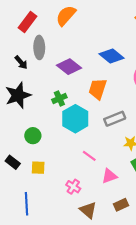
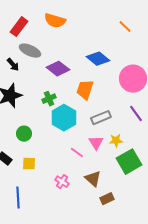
orange semicircle: (66, 16) -> (55, 21), turned -115
gray ellipse: (39, 47) -> (30, 51), turned -65
pink triangle: (109, 176) -> (96, 143), moved, turned -42
brown triangle: (88, 210) -> (93, 179), moved

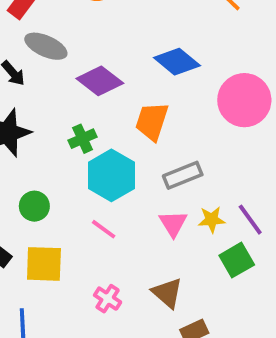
purple line: (136, 114) -> (250, 220), moved
pink line: (77, 153) -> (104, 229), moved
green square: (129, 162) -> (237, 260), size x0.7
yellow square: (29, 164) -> (44, 264), size x1.5

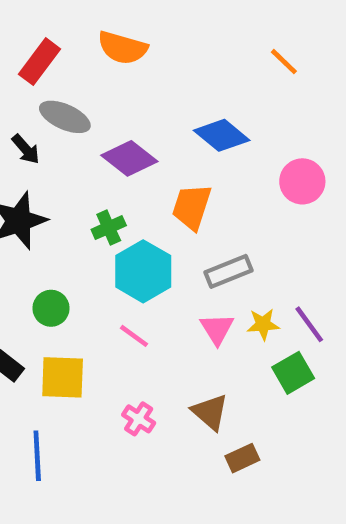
pink circle: (244, 100) -> (302, 181), size x0.7

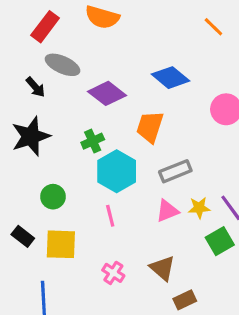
pink triangle: (217, 329) -> (167, 211), turned 40
pink line: (134, 336) -> (110, 216), turned 40

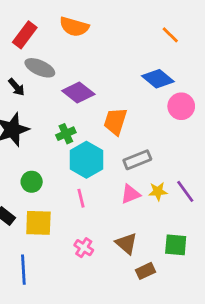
blue diamond: (171, 78) -> (158, 79), moved
green square: (220, 241) -> (176, 245), moved, turned 35

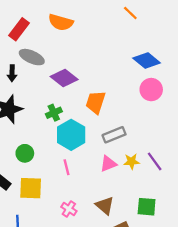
orange line: (170, 35) -> (130, 13), moved
blue diamond: (158, 79) -> (147, 61), moved
black arrow: (16, 87) -> (12, 73), turned 42

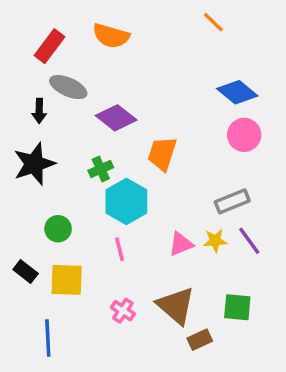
gray rectangle: (114, 135) -> (232, 201), moved
brown triangle: (105, 206) -> (176, 306), size x1.4

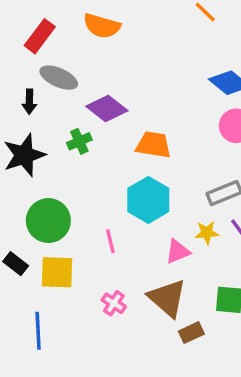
orange trapezoid: (162, 154) -> (153, 145), turned 81
green cross: (101, 169) -> (79, 141), moved
cyan hexagon: (126, 201) -> (148, 200), moved
green circle: (58, 229) -> (48, 221), size x1.6
pink triangle: (181, 244) -> (178, 252), moved

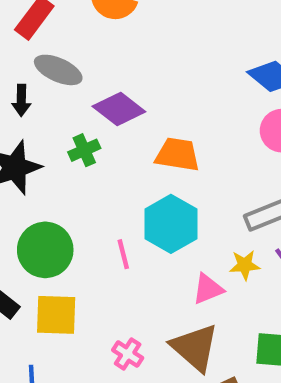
pink line: (110, 241) -> (123, 254), moved

